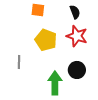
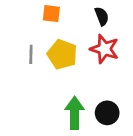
gray line: (19, 62) -> (31, 54), moved
black circle: (77, 70) -> (107, 113), moved

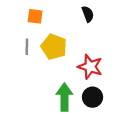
orange square: (51, 14) -> (35, 16), moved
red star: (104, 49) -> (90, 67), moved

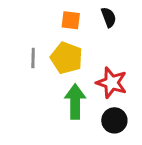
orange square: (35, 16) -> (71, 20), moved
green arrow: (64, 97) -> (75, 102), moved

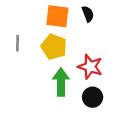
orange square: (71, 20) -> (57, 16), size x1.5
gray line: (33, 58) -> (17, 43), moved

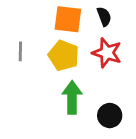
red star: (90, 67) -> (107, 53), moved

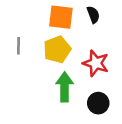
red star: (107, 53) -> (96, 63), moved
yellow pentagon: (64, 56) -> (57, 50), turned 30

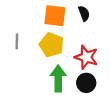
yellow pentagon: (57, 50) -> (52, 45), turned -30
black circle: (98, 103) -> (86, 83), moved

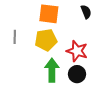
black semicircle: (84, 13) -> (86, 12), moved
yellow pentagon: (52, 45) -> (46, 40), turned -30

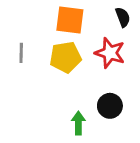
red star: (77, 51) -> (110, 53), moved
green arrow: (52, 70) -> (78, 123), moved, size x0.7

